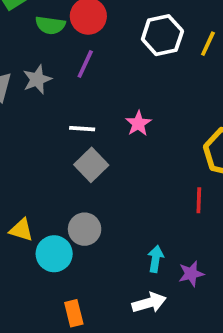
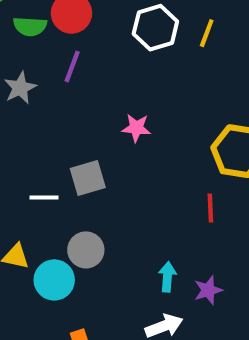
pink star: (138, 123) -> (136, 128), turned -30
white line: (82, 129) -> (44, 197), moved
gray square: (91, 165) -> (88, 178), turned 32

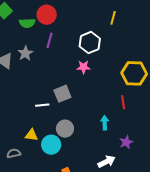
white hexagon: (155, 28) -> (90, 43), moved
cyan arrow: (167, 277) -> (105, 123), moved

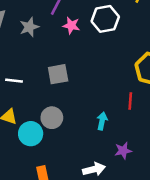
gray star: (25, 53) -> (29, 27), moved
pink star: (84, 67) -> (71, 25), moved
white line: (42, 105) -> (14, 81), moved

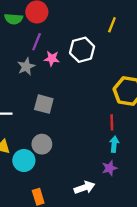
gray star: (29, 27) -> (26, 67), moved
gray square: (58, 74) -> (44, 104), turned 30
cyan arrow: (102, 121) -> (114, 144), moved

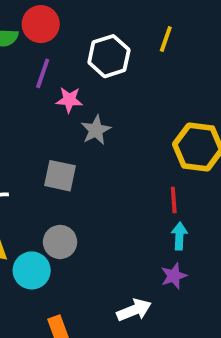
white hexagon: (82, 50) -> (109, 56), moved
gray star: (26, 67) -> (96, 130), moved

